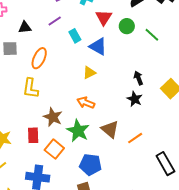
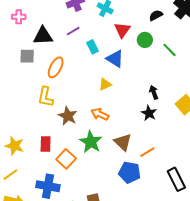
black triangle: (25, 27) -> (43, 36), size x1.5
brown star: (53, 117) -> (68, 116), moved
blue pentagon: (90, 165) -> (130, 172), moved

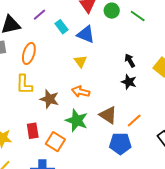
yellow triangle: (105, 84) -> (80, 61), turned -32

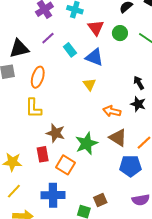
orange arrow: (81, 92) -> (112, 111), moved
brown star: (49, 99) -> (56, 133), moved
green star: (77, 120) -> (86, 143), turned 30

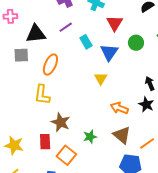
green circle: (120, 33) -> (136, 43), moved
blue triangle: (94, 57) -> (109, 52), turned 36
green star: (86, 143) -> (90, 137), size x0.6

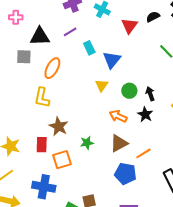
red triangle: (115, 23) -> (129, 26), moved
green circle: (136, 43) -> (129, 91), moved
brown triangle: (122, 135) -> (119, 143), turned 48
orange square: (66, 155) -> (62, 160), turned 30

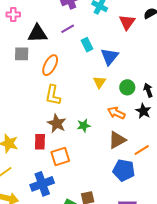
yellow L-shape: (42, 98) -> (53, 95), moved
green star: (87, 143) -> (84, 126), moved
blue cross: (44, 187) -> (42, 184), turned -30

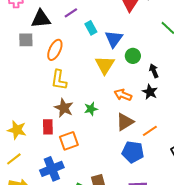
yellow triangle: (99, 82) -> (105, 65), size x1.5
green circle: (127, 87) -> (133, 56), moved

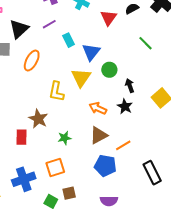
black triangle: (41, 19) -> (19, 29), turned -40
yellow L-shape: (59, 80) -> (56, 92), moved
green star: (91, 109) -> (64, 138), moved
orange square: (69, 141) -> (55, 168), moved

